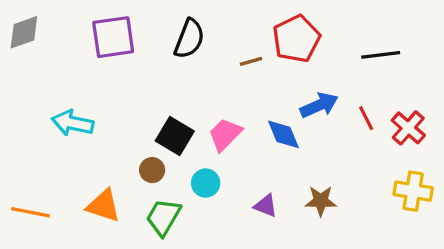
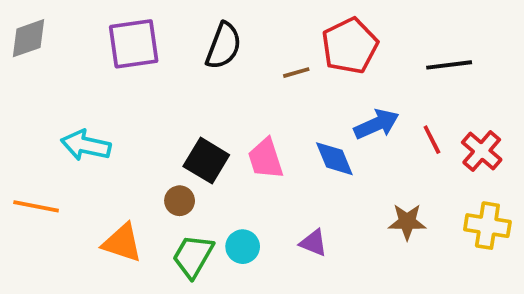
pink trapezoid: (225, 134) -> (266, 159), turned -63
cyan circle: (206, 183) -> (243, 247), moved
brown star: (321, 201) -> (407, 222), moved
orange line: (30, 212) -> (36, 206), moved

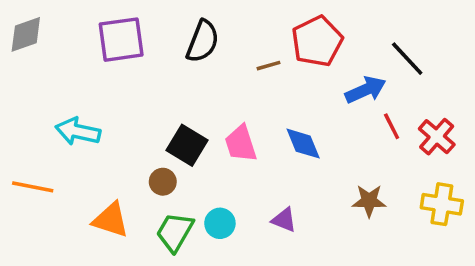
black line: (449, 65) -> (407, 59), turned 54
blue arrow: (377, 124) -> (366, 90), moved

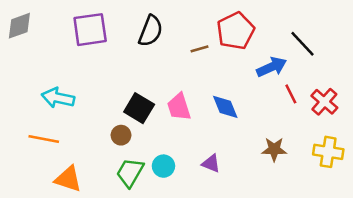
orange line: (33, 187) -> (44, 139), moved
orange triangle: (111, 220) -> (68, 179), moved

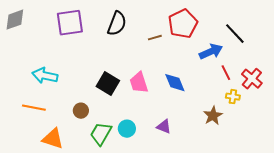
brown circle: (121, 135) -> (81, 111), moved
brown star: (274, 149) -> (213, 116), turned -30
yellow cross: (328, 152) -> (233, 97), moved, size x0.6

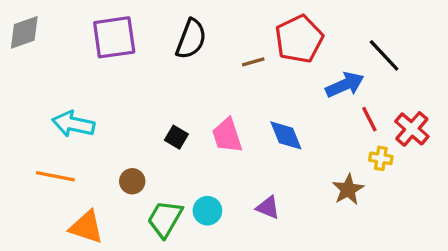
black square: (108, 84) -> (176, 137), size x0.6

